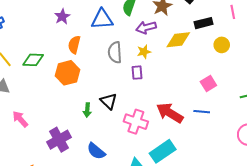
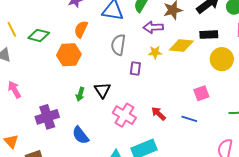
yellow circle: (222, 45) -> (222, 59), size x1.5
yellow star: (144, 52) -> (155, 52), moved
red arrow: (170, 113) -> (158, 114), size x0.6

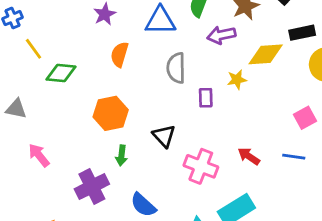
yellow line: (12, 29) -> (34, 49), moved
yellow star: (155, 52) -> (237, 80), moved
orange hexagon: (69, 55) -> (111, 113), moved
green arrow: (80, 94) -> (121, 155), moved

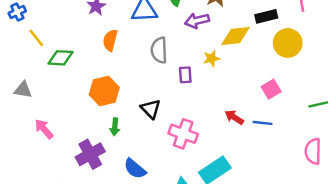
red arrow: (249, 156) -> (234, 117), moved

